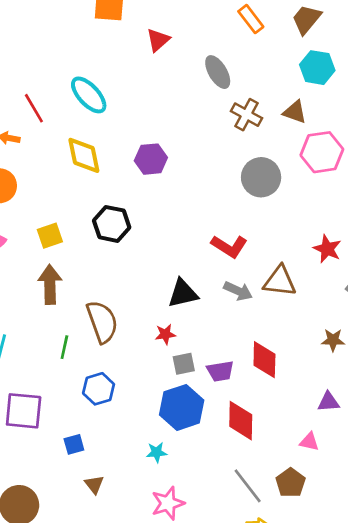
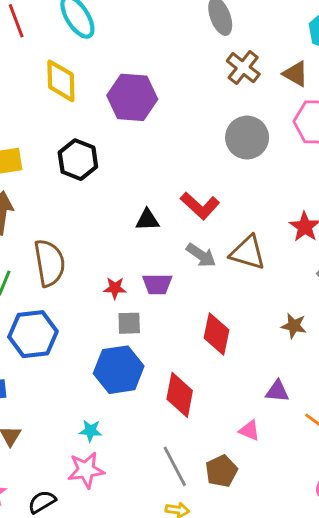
purple hexagon: (151, 159) -> (132, 97), size x1.4
black triangle: (183, 293) -> (147, 220), moved, size x0.7
purple trapezoid: (220, 371) -> (157, 284), moved
blue hexagon: (99, 389) -> (33, 334), size x1.4
cyan star: (157, 452) -> (91, 431), moved

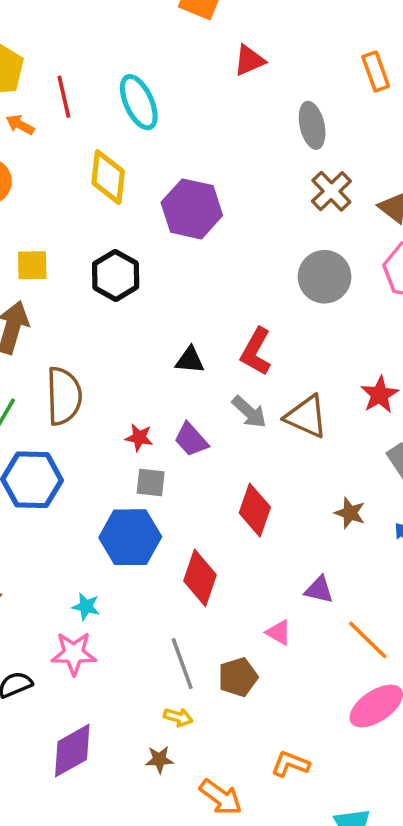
red L-shape: (200, 206) -> (256, 352), turned 69
purple trapezoid: (157, 284) -> (191, 440), turned 40

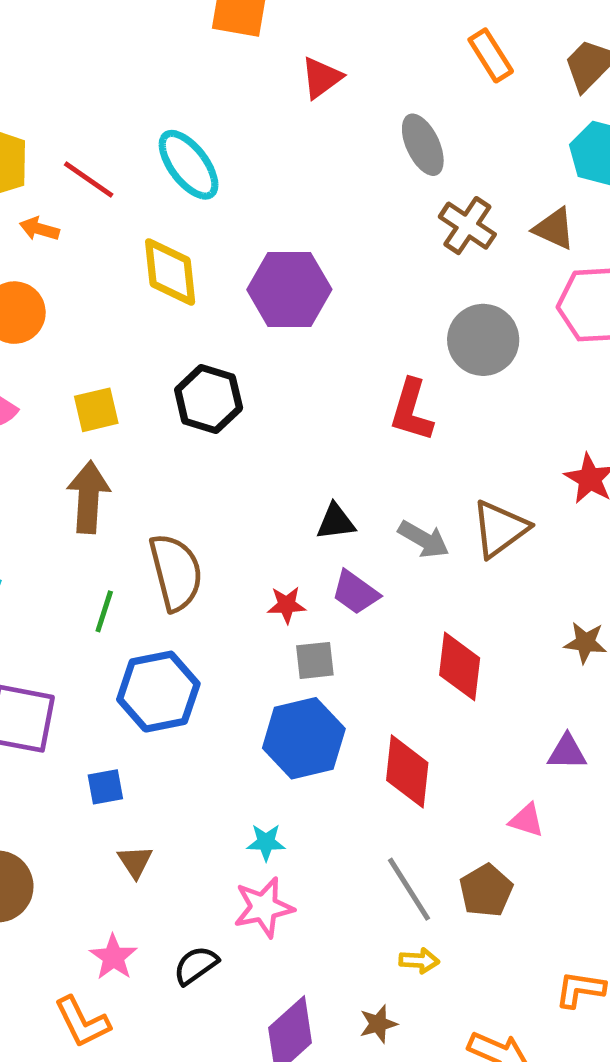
red line: (64, 97) -> (89, 179), turned -30
red L-shape: (256, 352) -> (411, 410), moved
black triangle: (190, 360) -> (336, 522), moved
brown triangle: (306, 417) -> (500, 529), turned -48
brown star: (159, 760) -> (378, 1024), moved

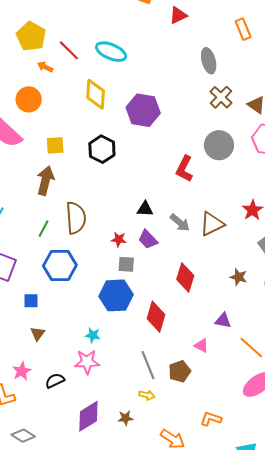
red triangle: (322, 78) -> (178, 15), moved
cyan ellipse: (189, 165) -> (111, 52), turned -40

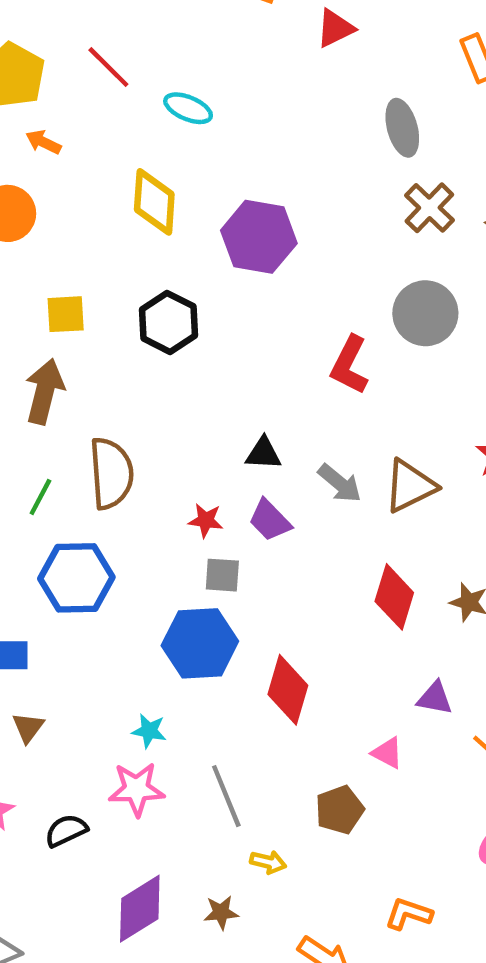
red line: (69, 50) -> (108, 67), moved
cyan ellipse: (111, 52) -> (188, 108), size x0.7
red diamond: (185, 277) -> (394, 597), moved
gray line: (148, 365) -> (226, 796), moved

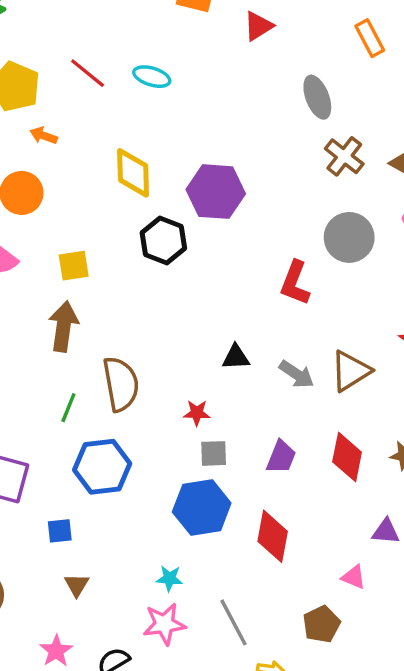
cyan ellipse: (188, 108) -> (152, 77), moved
black hexagon: (168, 322) -> (163, 240), moved
purple trapezoid: (270, 520) -> (281, 457), moved, turned -108

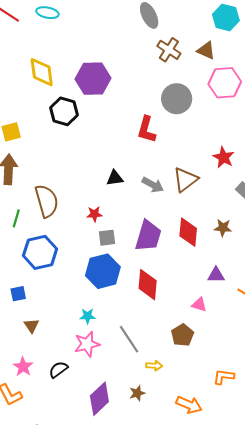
purple trapezoid: (281, 457) -> (148, 236), size x1.5

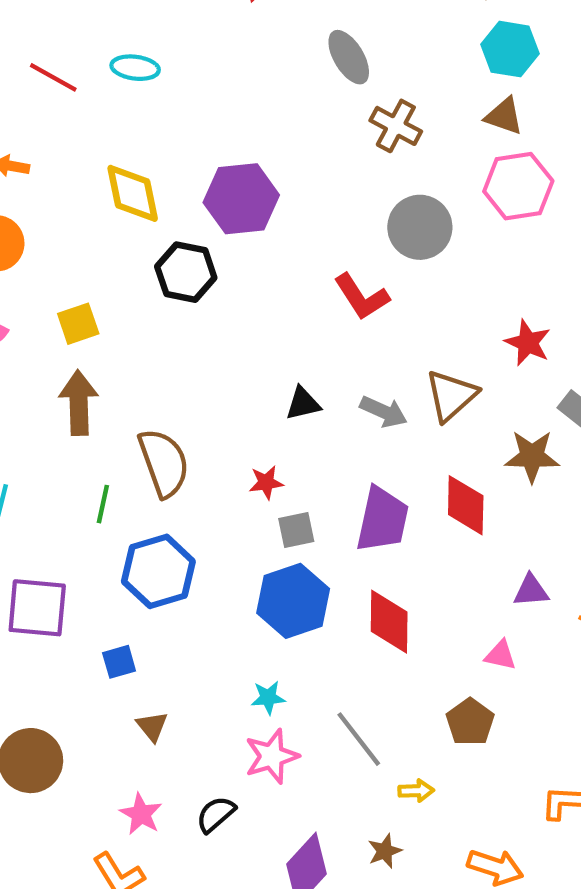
brown triangle: (206, 50) -> (504, 116), moved
red L-shape: (146, 129) -> (362, 297), turned -44
brown star: (223, 228) -> (532, 456), moved, size x1.4

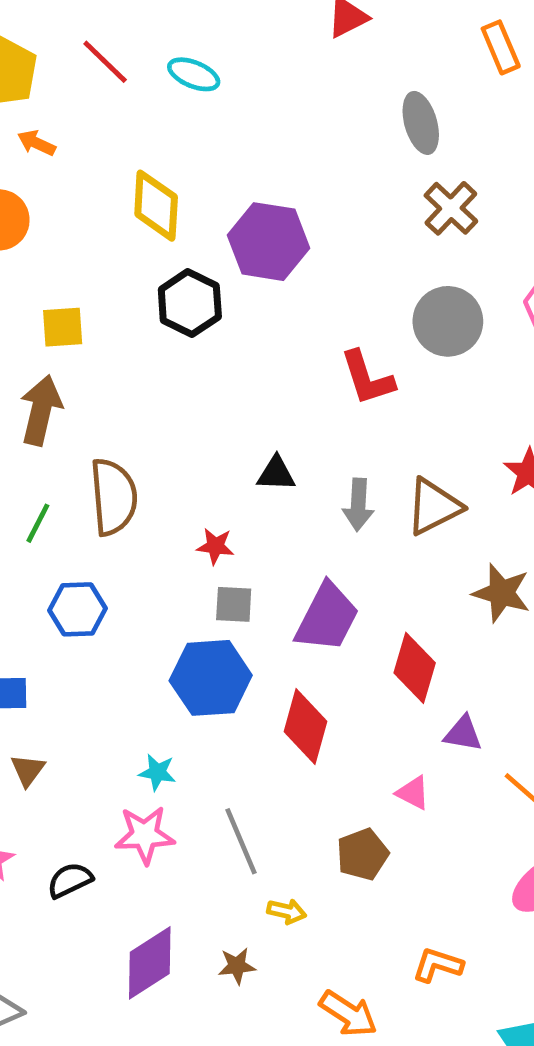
gray arrow: (384, 412) -> (358, 505), turned 54
red diamond: (466, 505) -> (415, 668), moved
blue hexagon: (158, 571) -> (77, 609), size x0.7

